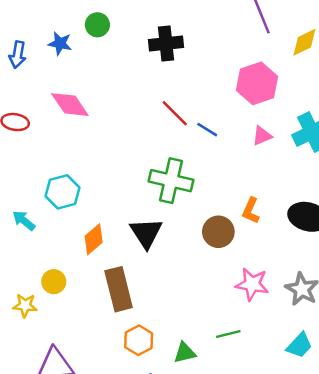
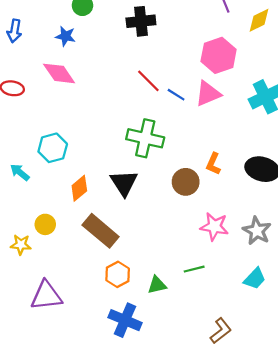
blue star: (60, 43) -> (65, 36), moved
pink triangle: (262, 136) -> (208, 94), moved, size x1.5
brown rectangle: (119, 289) -> (101, 231), turned -36

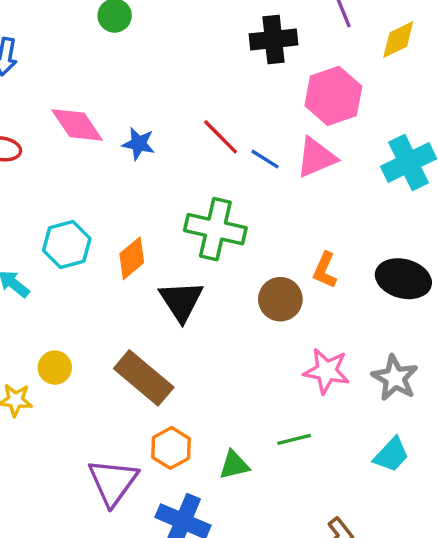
black cross: (141, 21) -> (274, 39), moved
blue star: (65, 36) -> (139, 144), moved
orange diamond: (79, 188) -> (132, 258), moved
purple triangle: (46, 296) -> (113, 482), moved, turned -48

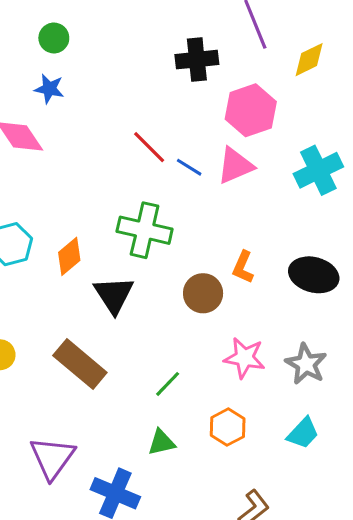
blue star: (139, 144) -> (49, 89), moved
green line: (294, 439) -> (168, 384), moved, turned -32
orange hexagon: (171, 448) -> (228, 427), moved

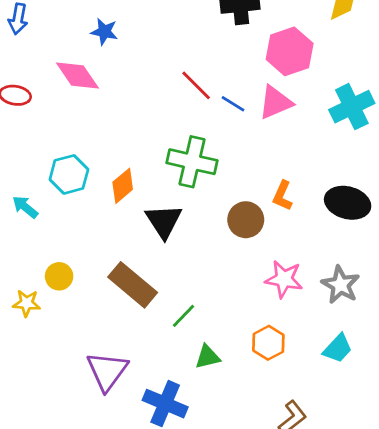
green line: (168, 384) -> (184, 316), moved

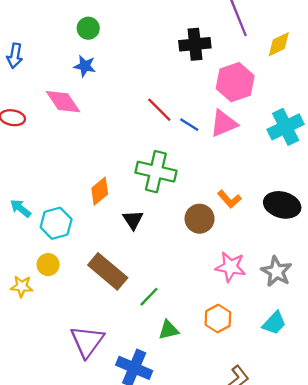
cyan hexagon: (69, 174) -> (56, 223), moved
orange L-shape: (283, 196) -> (229, 199), turned -65
black triangle: (164, 221) -> (133, 220), size x0.7

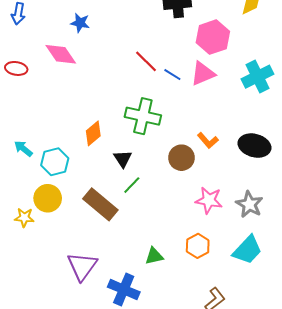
yellow circle: (48, 265) -> (48, 198), size x1.4
green line: (149, 297) -> (132, 185), moved
cyan trapezoid: (274, 323) -> (247, 250), size x1.4

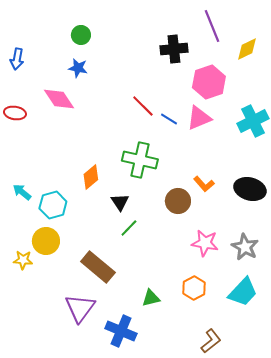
brown rectangle: (100, 204) -> (98, 267), moved

